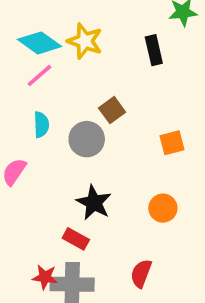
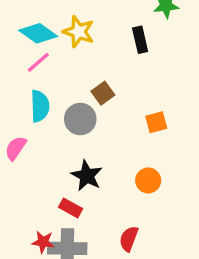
cyan semicircle: (41, 125) -> (40, 106), size x1.4

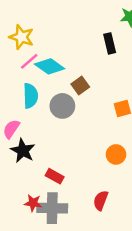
yellow star: (79, 32) -> (22, 37), moved
cyan diamond: (38, 33) -> (50, 66), moved
black star: (87, 176) -> (23, 151), moved

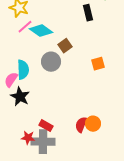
cyan semicircle: (30, 96) -> (23, 70), moved
orange circle: (116, 154) -> (93, 124), moved
red rectangle: (55, 176) -> (46, 126), moved
red semicircle: (101, 200) -> (81, 125), moved

